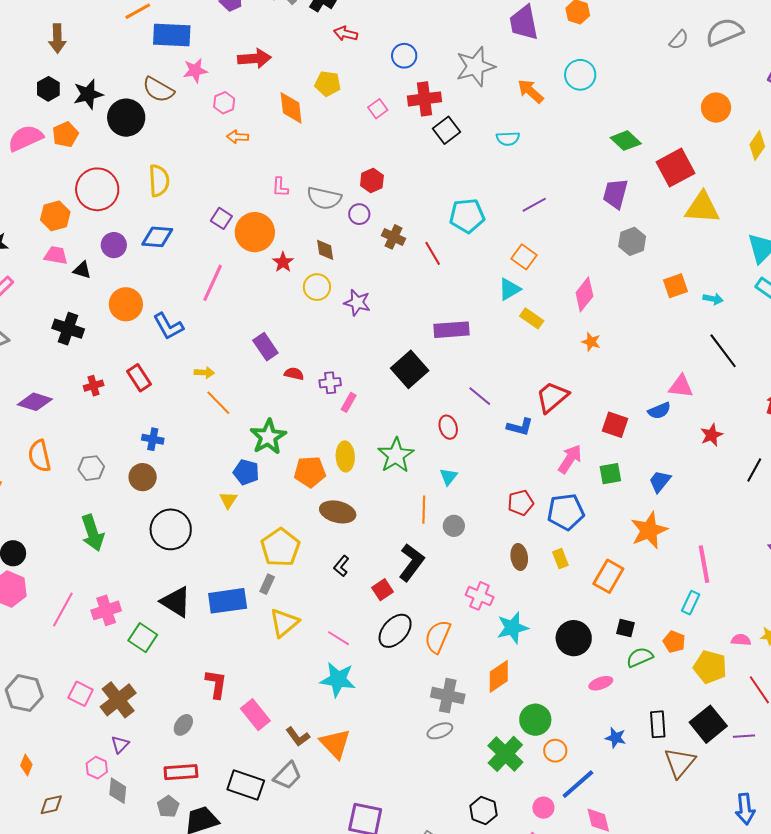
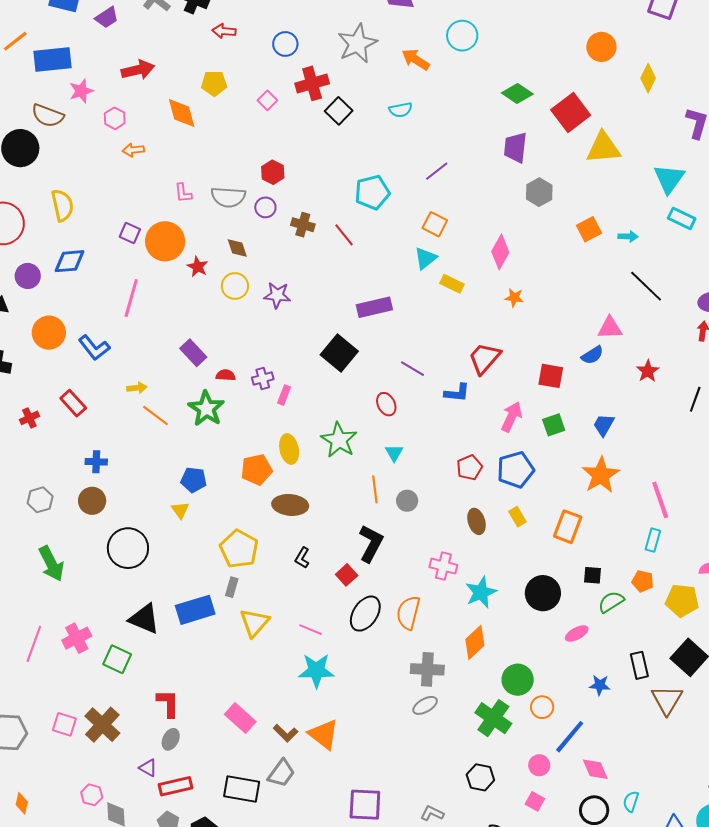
green star: (268, 437) -> (206, 409), moved
red L-shape: (216, 684) -> (168, 703), moved
purple triangle: (120, 745) -> (148, 768), moved, turned -36

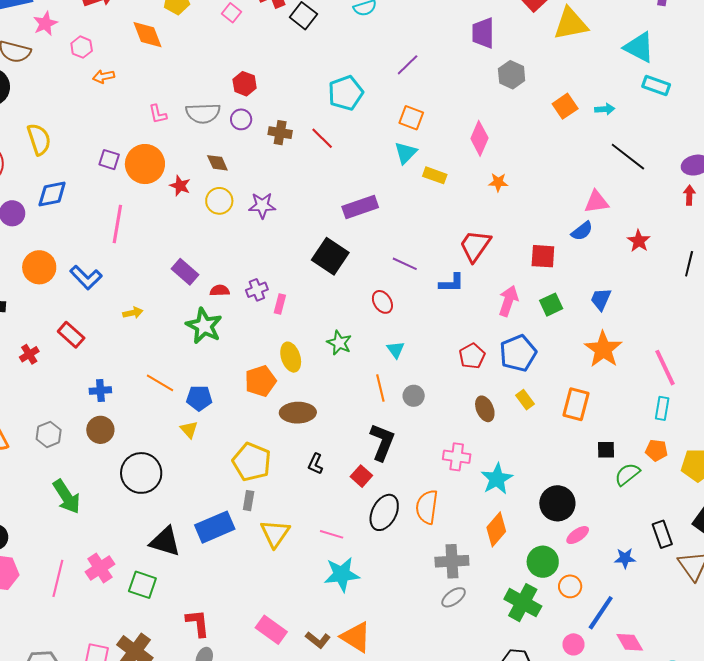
cyan triangle: (669, 179) -> (639, 47), turned -32
orange line: (155, 416) -> (160, 383), moved
green star: (339, 440) -> (339, 343), size x0.7
black circle: (543, 593) -> (557, 503), moved
pink ellipse: (577, 634) -> (578, 535), moved

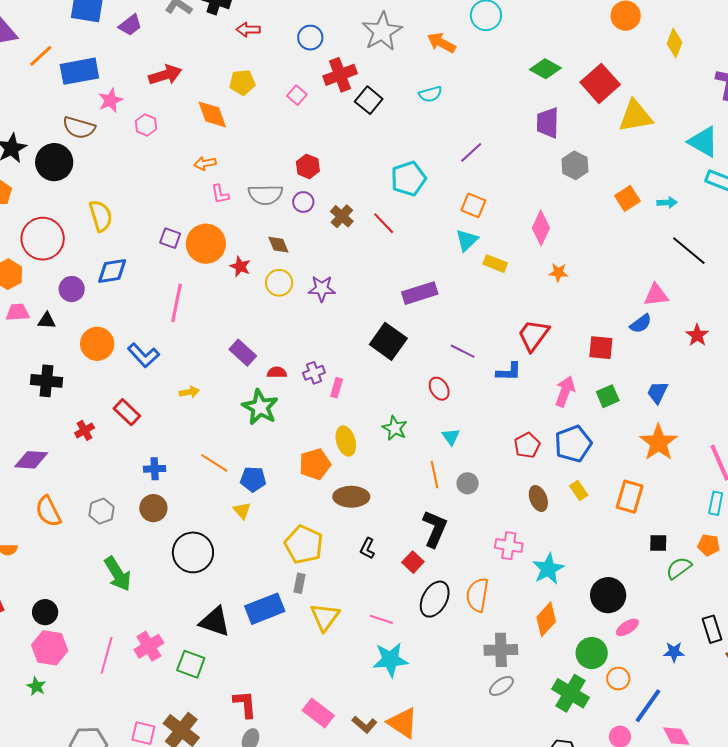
orange arrow: (104, 77) -> (205, 163), moved
brown cross: (280, 133) -> (342, 216), turned 30

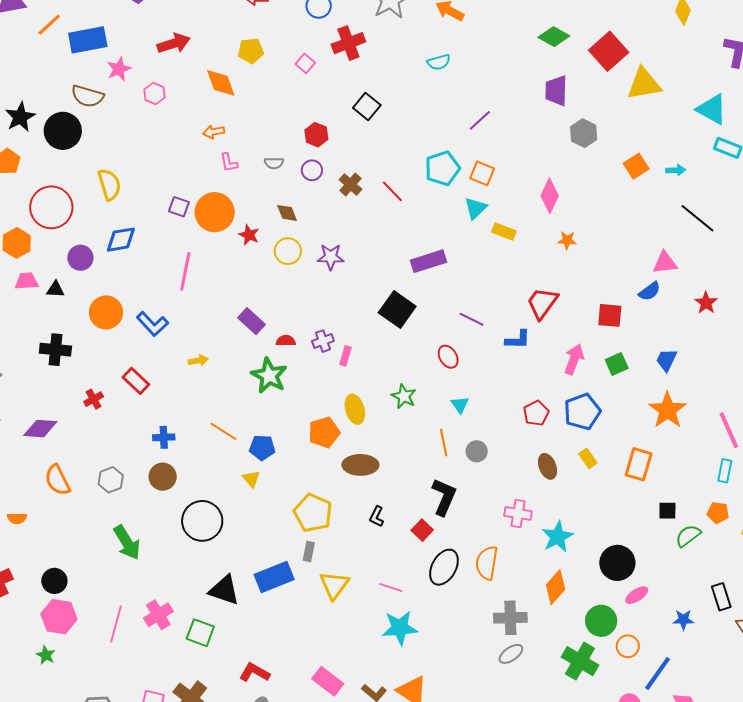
black square: (369, 100) -> (367, 107), moved
cyan pentagon: (408, 179) -> (442, 168), moved
gray semicircle: (265, 195) -> (274, 163), size x0.6
red L-shape: (245, 704) -> (255, 672), turned -56

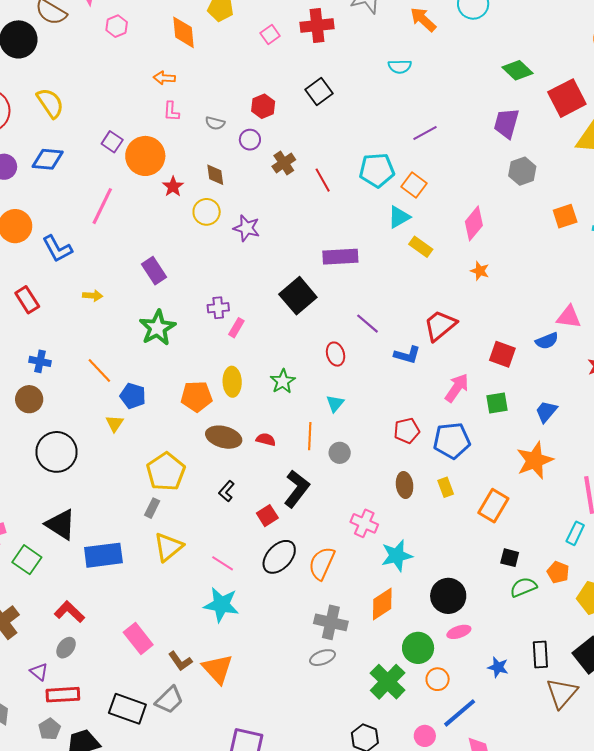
yellow semicircle: (109, 184) -> (50, 103), turned -32
red semicircle: (286, 341) -> (266, 439), moved
blue rectangle: (274, 577) -> (103, 555), moved

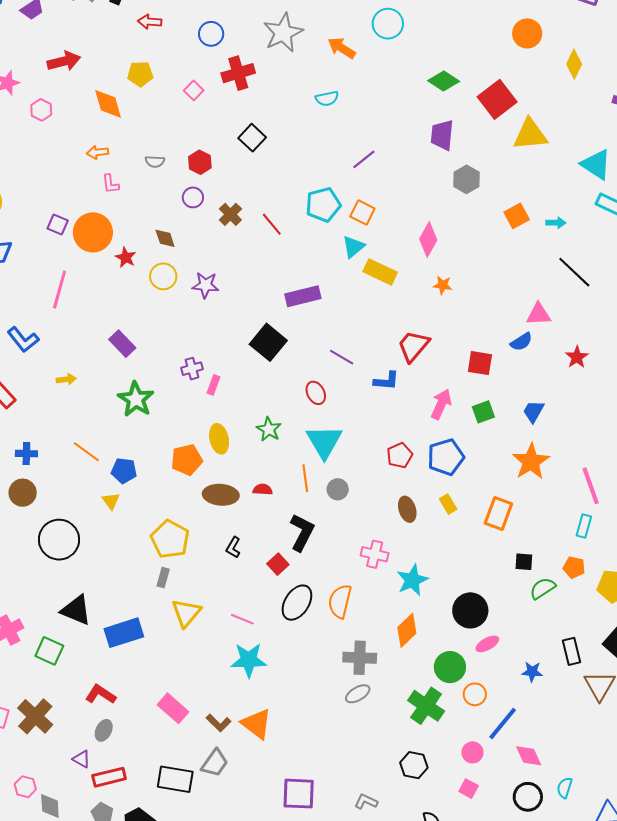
gray semicircle: (215, 123) -> (155, 162), moved
yellow rectangle: (421, 247) -> (380, 272), size x1.4
cyan triangle: (335, 404) -> (324, 442), size x2.0

